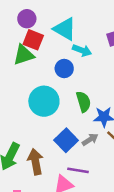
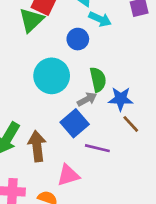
green triangle: (24, 55) -> (31, 20), turned -30
gray arrow: (90, 140) -> (87, 99), moved
purple line: (78, 170) -> (97, 148), moved

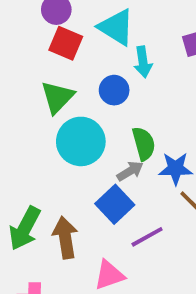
cyan arrow: (100, 19) -> (143, 62), turned 60
green triangle: (31, 20) -> (57, 97), moved
purple line: (97, 148) -> (147, 237), turned -40

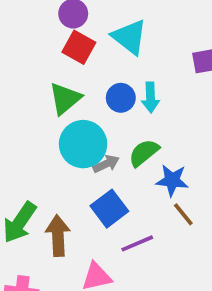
cyan arrow: (143, 62) -> (150, 97), moved
green semicircle: (144, 144) -> (144, 153), turned -120
gray arrow: (130, 171) -> (106, 164), moved

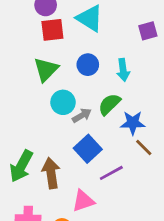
red square: (79, 47) -> (52, 30), turned -30
cyan arrow: (150, 97) -> (123, 70), moved
cyan circle: (83, 144) -> (63, 102), size x0.7

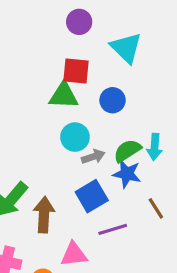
red square: (52, 30) -> (76, 71), moved
green triangle: (46, 69) -> (64, 95), turned 36
cyan arrow: (123, 70) -> (154, 147), moved
blue star: (133, 123) -> (127, 174), moved

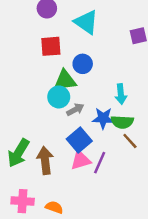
green triangle: (64, 95) -> (65, 80), moved
green semicircle: (127, 151) -> (122, 122), moved, turned -135
purple line: (113, 229) -> (100, 163), turned -40
pink triangle: (74, 254) -> (81, 160), moved

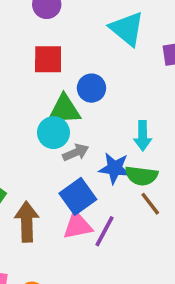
cyan triangle: (86, 22) -> (127, 29), moved

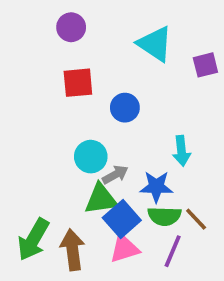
green triangle: (64, 110) -> (101, 199), moved
green semicircle: (141, 176) -> (164, 216), moved
purple line: (104, 231) -> (173, 251), moved

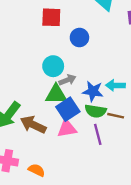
cyan arrow: (181, 151) -> (115, 85), moved, turned 90
brown line: (196, 219) -> (116, 116), turned -42
brown arrow: (72, 250) -> (33, 125), turned -65
purple line: (173, 251) -> (98, 134), turned -45

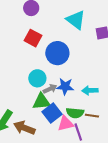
red square: (51, 17) -> (33, 38), turned 30
blue circle: (79, 38) -> (57, 53), size x1.5
blue star: (93, 91) -> (65, 86), moved
pink triangle: (67, 128) -> (66, 123), moved

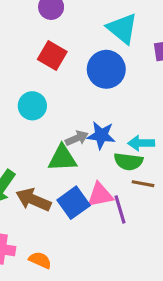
blue circle: (57, 53) -> (106, 69), moved
cyan circle: (37, 78) -> (32, 106), moved
blue square: (52, 113) -> (74, 203), moved
green semicircle: (75, 113) -> (128, 162), moved

